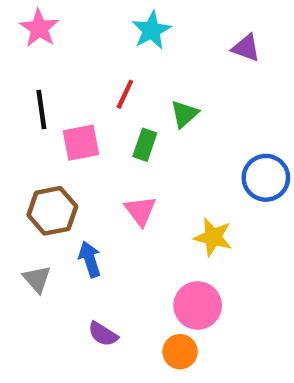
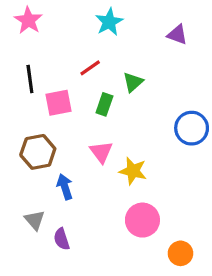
red line: (125, 94) -> (90, 68), turned 30
yellow star: (213, 237) -> (133, 171), moved
gray triangle: (37, 279) -> (35, 220), moved
purple semicircle: (103, 334) -> (62, 239), moved, turned 40
orange circle: (180, 352) -> (180, 253), moved

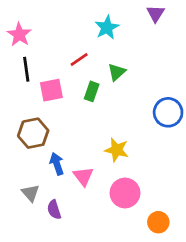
pink star: (28, 20) -> (19, 34), moved
cyan star: (109, 22) -> (107, 28), moved
purple triangle: (177, 35) -> (156, 14), moved, turned 42
pink triangle: (101, 152) -> (83, 176), moved

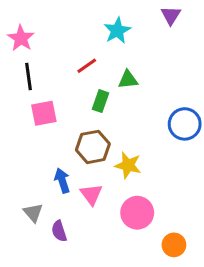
green triangle: (117, 72) -> (128, 80), turned 36
pink square: (51, 90) -> (44, 113), moved
brown hexagon: (33, 133) -> (93, 147), moved

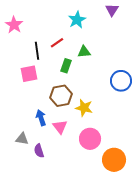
black line: (29, 77) -> (37, 51), moved
gray triangle: (33, 213) -> (22, 139), turned -40
orange circle: (174, 245) -> (114, 160), size x1.5

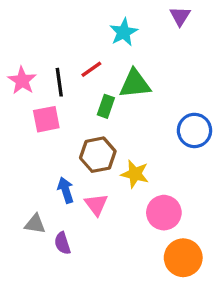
pink star: (14, 25) -> (22, 81), moved
green triangle: (84, 52) -> (135, 84), size x1.5
pink circle: (90, 139) -> (164, 213), moved

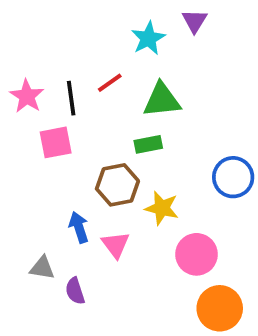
purple triangle: (180, 16) -> (195, 21), moved
green rectangle: (106, 106) -> (148, 144), moved, turned 60
blue circle: (194, 130) -> (233, 177), moved

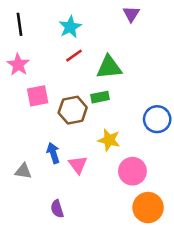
cyan star: (148, 38) -> (70, 27), moved
black line: (71, 98) -> (19, 24), moved
brown hexagon: (117, 185) -> (73, 110), moved
gray triangle: (42, 268) -> (23, 171), moved
purple semicircle: (75, 291) -> (57, 209), moved

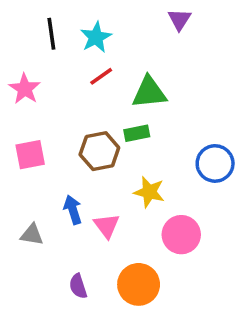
black line: (19, 24) -> (51, 34), moved
pink square: (38, 96) -> (30, 155), moved
orange circle: (148, 208) -> (139, 284), moved

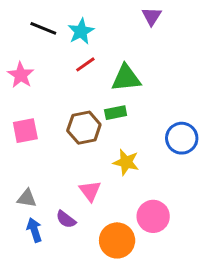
black line: (51, 34) -> (43, 28), turned -60
blue arrow: (73, 210) -> (34, 230), moved
pink circle: (181, 235) -> (153, 216), moved
purple semicircle: (78, 286) -> (66, 219), moved, turned -35

